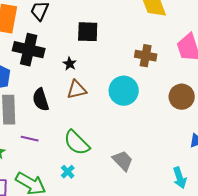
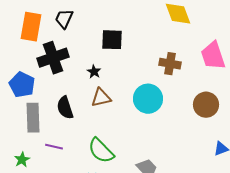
black cross: (29, 50) -> (53, 58), turned -32

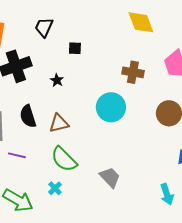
black trapezoid: (64, 19) -> (44, 27), moved
black square: (112, 40) -> (75, 48), size x0.6
brown triangle: (101, 98) -> (59, 123), moved

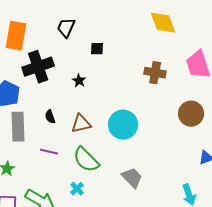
cyan circle: (111, 107) -> (123, 125), moved
black semicircle: (28, 116) -> (50, 117), size x0.6
purple line: (17, 155) -> (49, 152), moved

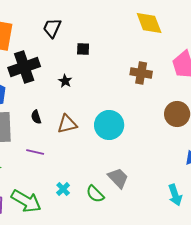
green semicircle: (86, 160) -> (95, 194), moved, size x0.7

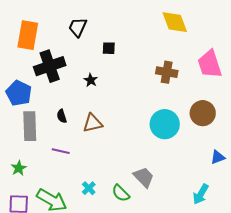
cyan circle: (109, 125) -> (165, 124), moved
cyan arrow: (175, 195) -> (201, 194), turned 50

